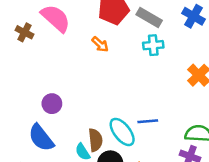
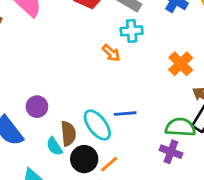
orange arrow: (100, 44) -> (111, 53), moved
purple circle: (52, 104) -> (37, 107), moved

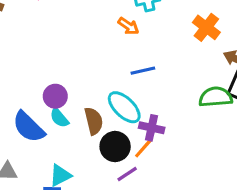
blue line: (125, 114) -> (143, 71), moved
cyan semicircle: (54, 146) -> (59, 118), moved
purple cross: (171, 152) -> (152, 128), moved

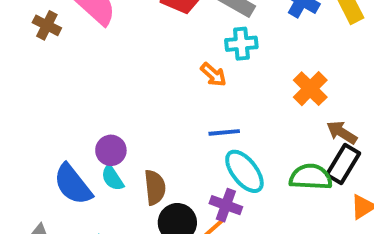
cyan ellipse: (124, 107) -> (244, 171), moved

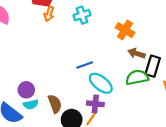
orange arrow: (213, 75) -> (49, 14), moved, turned 80
brown arrow: (342, 132) -> (136, 53), moved
cyan semicircle: (113, 178) -> (31, 104), turned -56

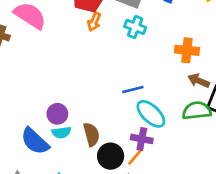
cyan cross: (82, 15) -> (135, 27), turned 35
orange cross: (125, 30) -> (187, 50), turned -30

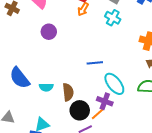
blue line: (133, 89) -> (95, 63), moved
purple circle: (57, 114) -> (49, 32), moved
blue semicircle: (35, 141) -> (20, 78), moved

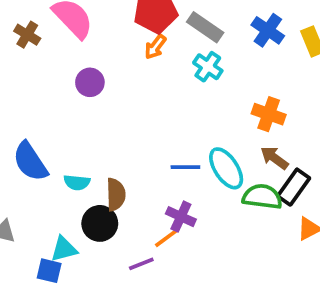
blue line: (95, 63) -> (185, 167), moved
cyan ellipse: (114, 84) -> (226, 168), moved
black circle: (80, 110) -> (100, 223), moved

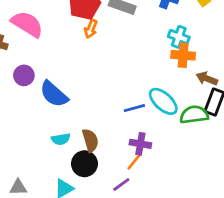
cyan cross: (208, 67) -> (179, 37), moved
purple circle: (90, 82) -> (24, 75), moved
brown arrow: (274, 158) -> (207, 79), moved
blue semicircle: (30, 162) -> (54, 94), moved

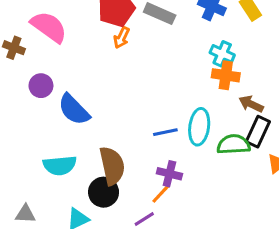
cyan ellipse: (163, 101) -> (199, 127), turned 52
cyan semicircle: (61, 139) -> (60, 165), moved, size x1.5
brown semicircle: (90, 140) -> (112, 166), size x1.4

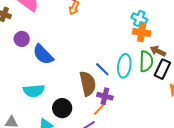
blue line: (165, 132) -> (102, 69), turned 56
green semicircle: (233, 144) -> (146, 61), moved, turned 95
brown semicircle: (112, 166) -> (88, 84), moved

